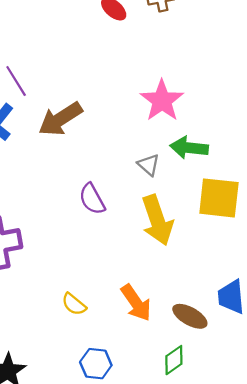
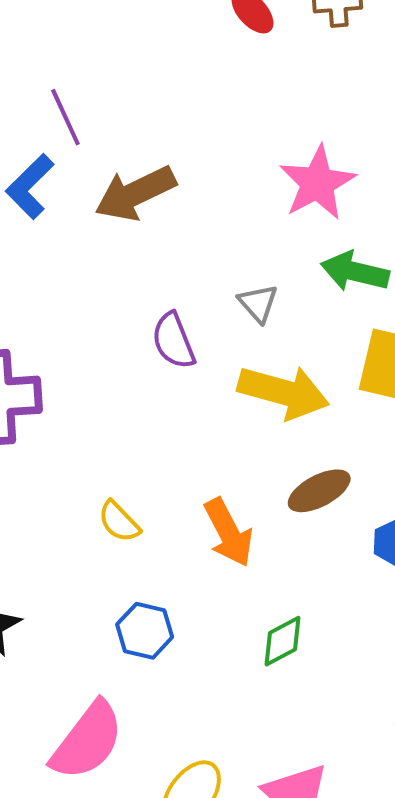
gray triangle: (149, 165) -> (258, 303), moved
yellow arrow: (157, 220) -> (284, 392), turned -63
brown ellipse: (190, 316) -> (319, 491), moved, turned -64

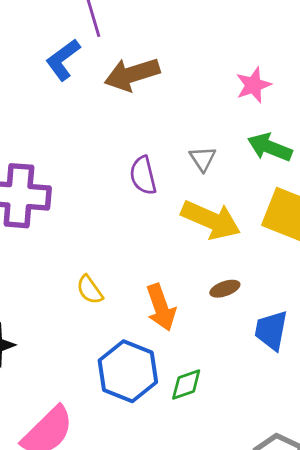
pink star: (317, 183) -> (253, 85), size x0.7
brown ellipse: (319, 491) -> (225, 289), size x0.7
blue hexagon: (145, 631) -> (128, 371), moved, size x1.6

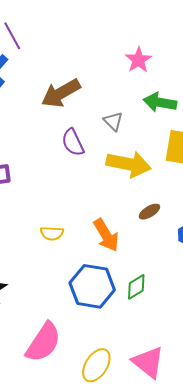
brown arrow: (132, 74) -> (61, 93), moved
yellow semicircle: (90, 290) -> (52, 233), turned -40

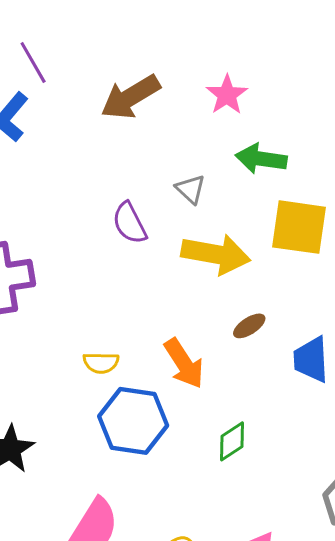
brown arrow: (61, 93) -> (130, 97), moved
blue hexagon: (92, 286) -> (133, 421), moved

